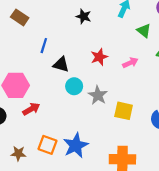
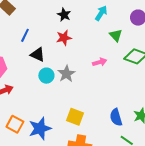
red star: (99, 57) -> (64, 38), moved
gray star: (98, 95) -> (66, 74), moved
yellow square: (124, 111) -> (75, 117), moved

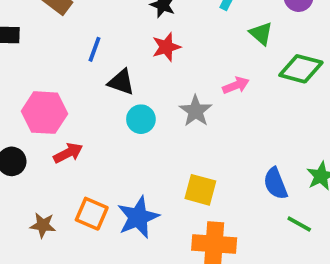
gray star: (66, 74) -> (196, 111), moved

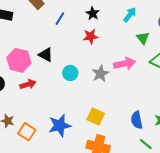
blue line: (94, 49) -> (60, 19), moved
black triangle: (121, 82) -> (46, 55), moved
pink arrow: (236, 85) -> (124, 64), size x1.5
orange square: (92, 214) -> (27, 132), moved

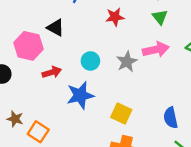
green triangle: (143, 38) -> (160, 17), moved
black triangle: (46, 55) -> (56, 28), moved
red arrow: (28, 84) -> (52, 72), moved
blue star: (60, 125) -> (80, 95), moved

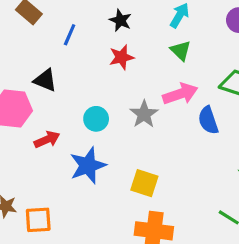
blue semicircle: (171, 118) -> (208, 120), moved
orange square: (38, 132) -> (38, 220), turned -30

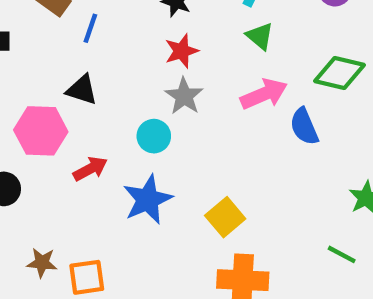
blue line: (70, 35) -> (90, 28), moved
gray star: (144, 114) -> (184, 96), moved
yellow square: (144, 183) -> (225, 217), turned 36

